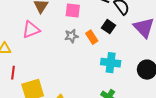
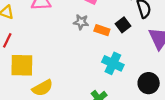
orange rectangle: (92, 37) -> (102, 30), turned -56

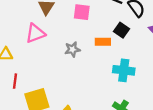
gray star: (81, 22) -> (72, 49), moved

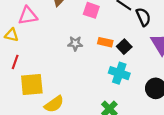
black square: (121, 30) -> (124, 47), moved
pink triangle: (35, 33) -> (28, 16), moved

